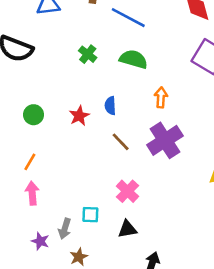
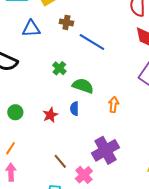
green semicircle: (134, 59) -> (83, 86), moved
purple cross: (165, 140) -> (106, 150), moved
brown line: (121, 142) -> (60, 161), moved

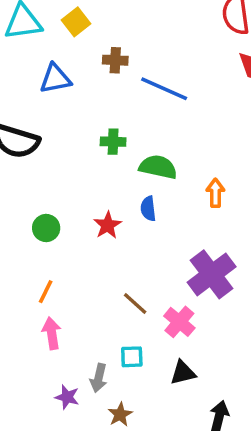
green cross: (59, 68) -> (113, 142), turned -32

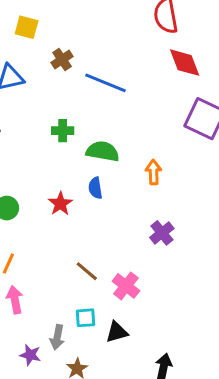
yellow square: (76, 22) -> (27, 27), turned -35
brown cross: (115, 60) -> (62, 59), turned -35
purple cross: (212, 274) -> (162, 233), moved, size x0.6
black triangle: (183, 373) -> (117, 332), moved

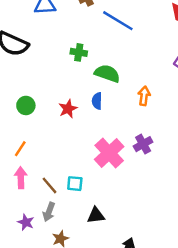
brown line: (87, 271) -> (49, 185), moved
pink cross: (126, 286) -> (109, 153), moved, size x1.4
cyan square: (85, 318) -> (75, 184), moved

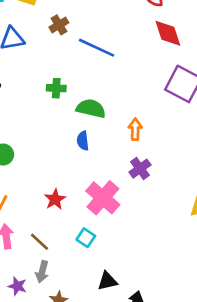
red star: (68, 109) -> (55, 199), moved
purple cross: (143, 144) -> (140, 169), moved
cyan square: (75, 184) -> (86, 238), moved, turned 35
black triangle: (96, 215) -> (107, 281), moved

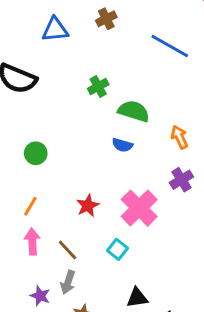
blue line: (97, 48) -> (170, 46), moved
green cross: (56, 88) -> (98, 86), turned -36
orange arrow: (135, 129) -> (180, 137), turned -30
blue semicircle: (83, 141) -> (122, 145), turned -72

